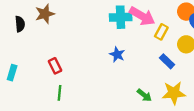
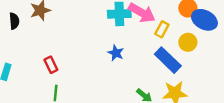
blue rectangle: (167, 61) -> (168, 60), size x1.6

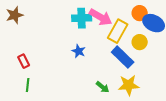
yellow rectangle: (162, 29) -> (118, 31), size x1.6

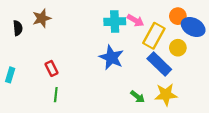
pink arrow: (101, 17) -> (135, 20), size x0.7
blue star: (79, 51) -> (111, 58), size x1.6

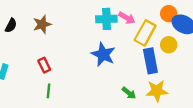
brown star: (42, 18) -> (42, 24), moved
black semicircle: (18, 28) -> (11, 25), turned 32
blue rectangle: (159, 64) -> (150, 61), turned 35

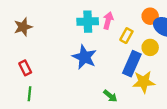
pink arrow: (127, 18) -> (108, 20), turned -105
yellow rectangle: (145, 33) -> (126, 36), size x0.6
blue rectangle: (150, 61) -> (132, 64), turned 35
yellow star: (157, 91) -> (144, 82), moved

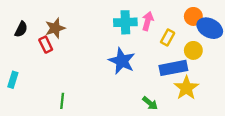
blue rectangle: (132, 64) -> (173, 68), turned 55
red rectangle: (25, 68) -> (46, 45), moved
yellow star: (144, 82) -> (186, 88), turned -30

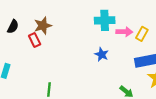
pink arrow: (148, 21) -> (124, 32), moved, turned 77
blue star: (122, 61) -> (102, 54), size x0.6

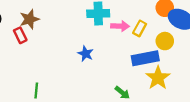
blue star: (102, 54) -> (86, 54), moved

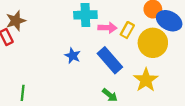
yellow circle: (165, 41) -> (153, 43), size x1.6
blue rectangle: (145, 58) -> (110, 60), moved, turned 60

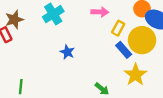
cyan cross: (85, 15) -> (53, 14), moved, turned -30
pink arrow: (108, 28) -> (100, 12), moved
blue rectangle: (110, 60) -> (124, 50), moved, size x0.7

